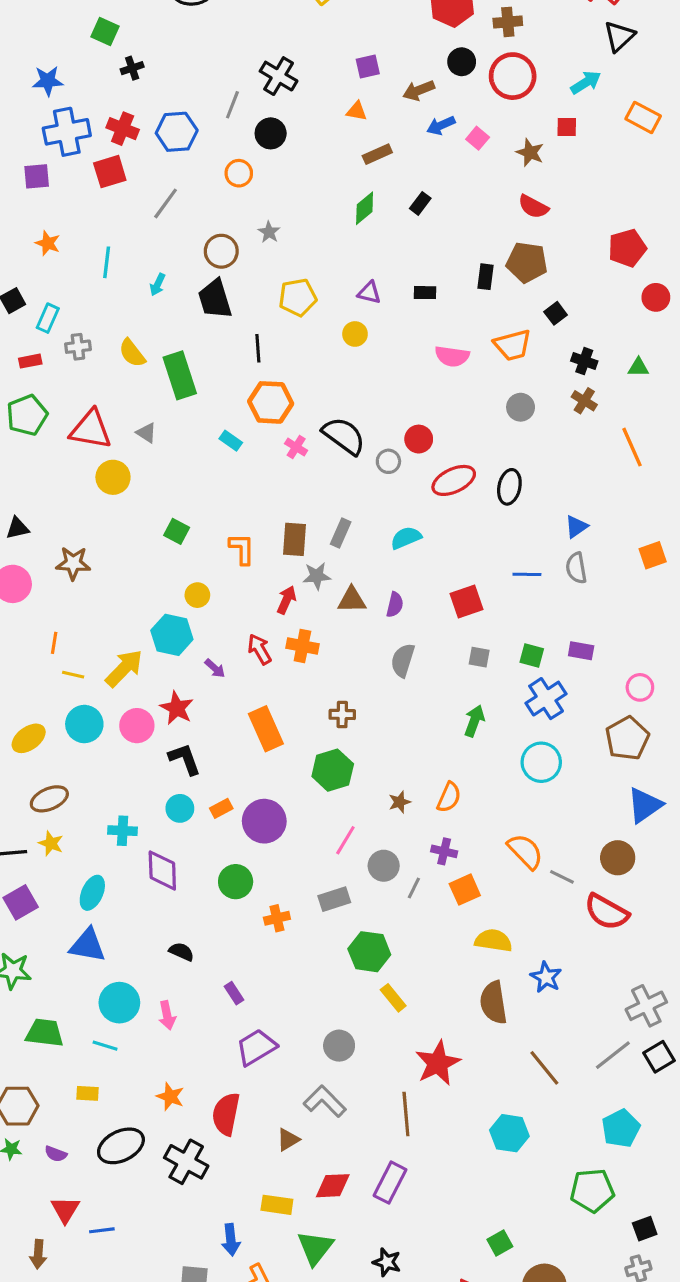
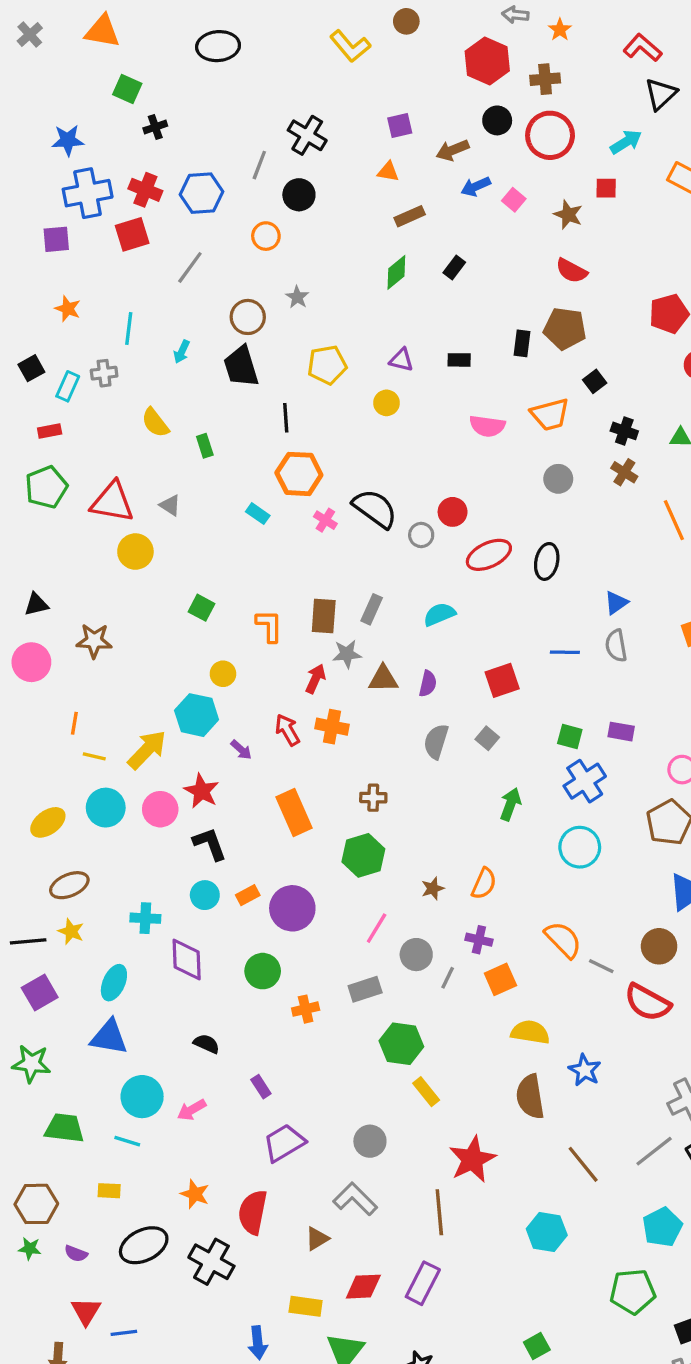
gray cross: (78, 347) -> (104, 373), moved
green rectangle: (180, 375) -> (205, 446), size x0.5
gray square: (479, 657) -> (487, 738), moved, turned 30
pink arrow: (167, 1015) -> (192, 1110), turned 72

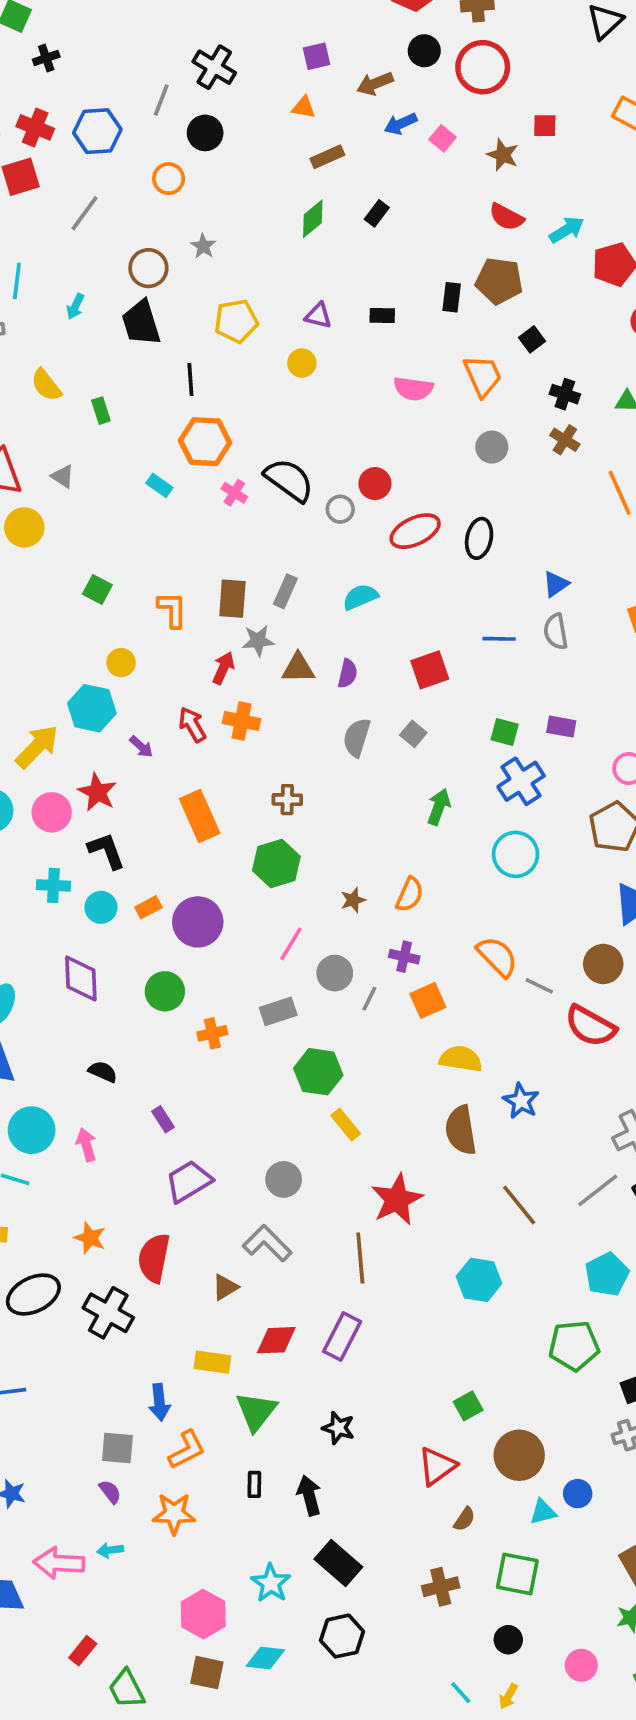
cyan arrow: (626, 142) -> (567, 230), moved
orange trapezoid: (550, 414) -> (483, 376), turned -99
cyan cross: (145, 918) -> (53, 885), moved
pink arrow: (192, 1110) -> (86, 1145), turned 104

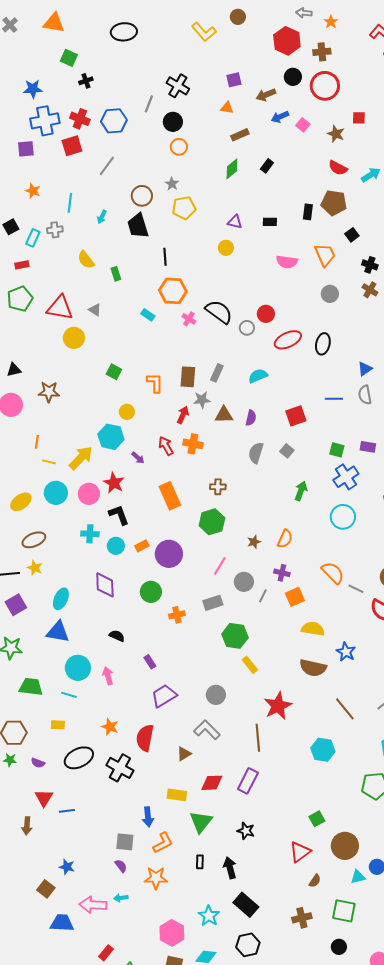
orange circle: (169, 179) -> (179, 147), moved
yellow pentagon: (236, 321) -> (184, 208), moved
brown semicircle: (461, 1130) -> (313, 668), turned -68

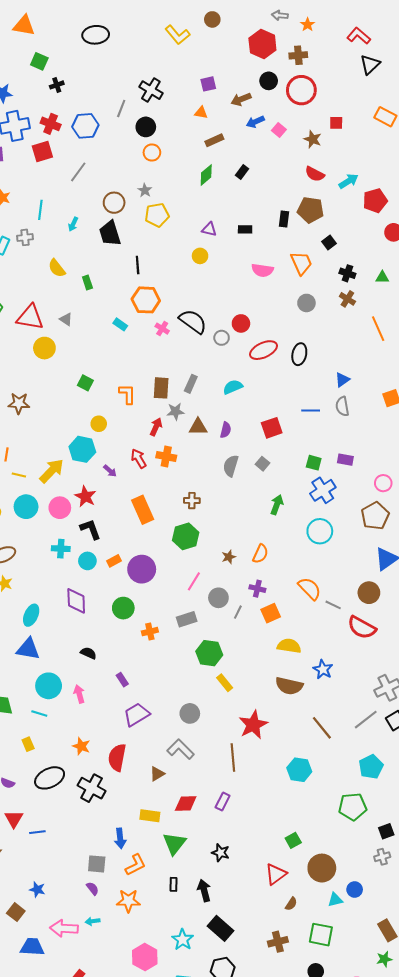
yellow rectangle: (58, 725) -> (28, 744), turned 64
purple rectangle: (248, 781) -> (223, 801), size x0.7

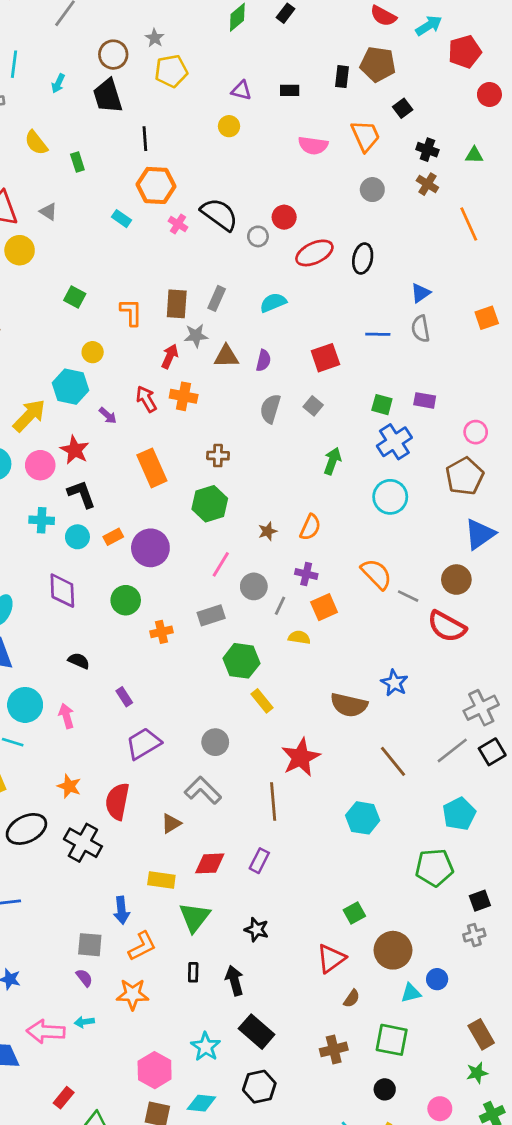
yellow semicircle: (289, 646) -> (299, 637), moved, size x0.7

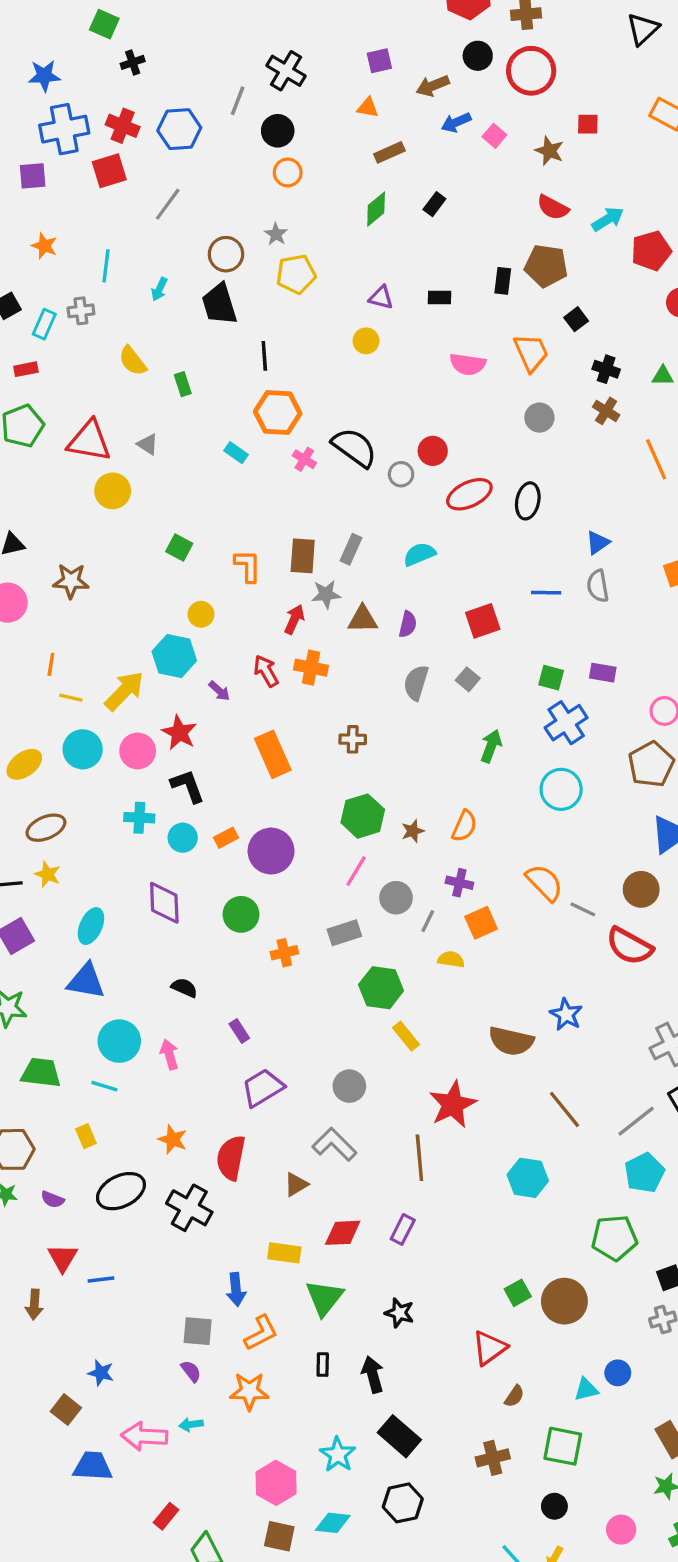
green hexagon: (210, 504) -> (363, 816), moved
gray line: (452, 750) -> (636, 1121), moved
brown circle: (393, 950) -> (564, 1301), moved

